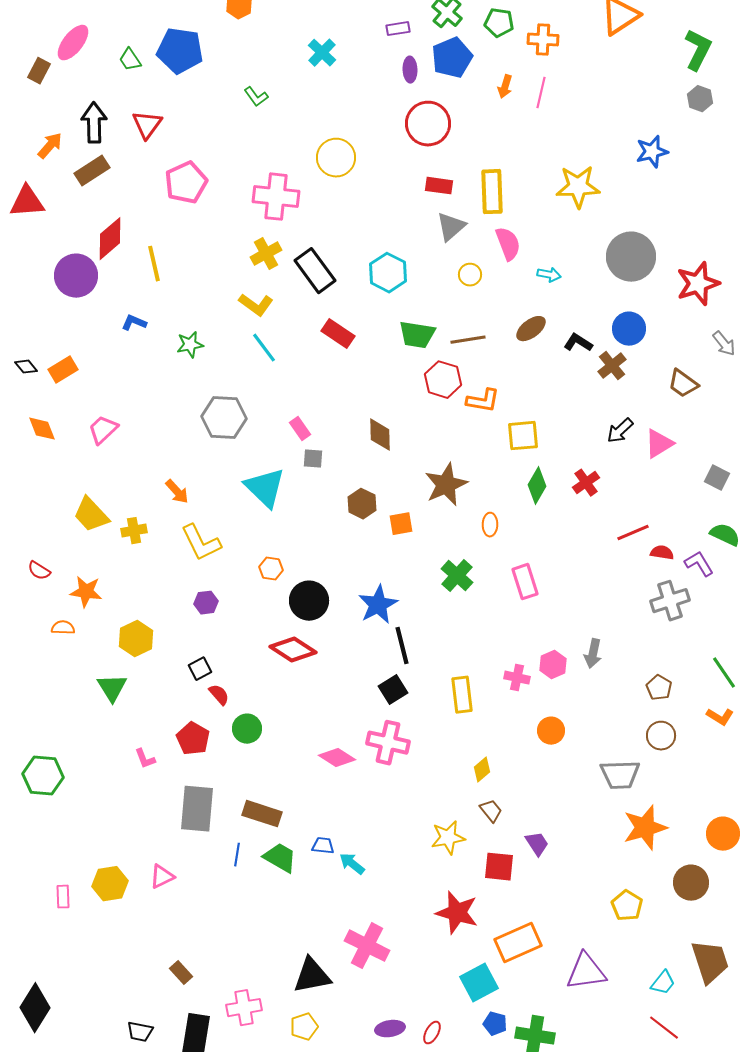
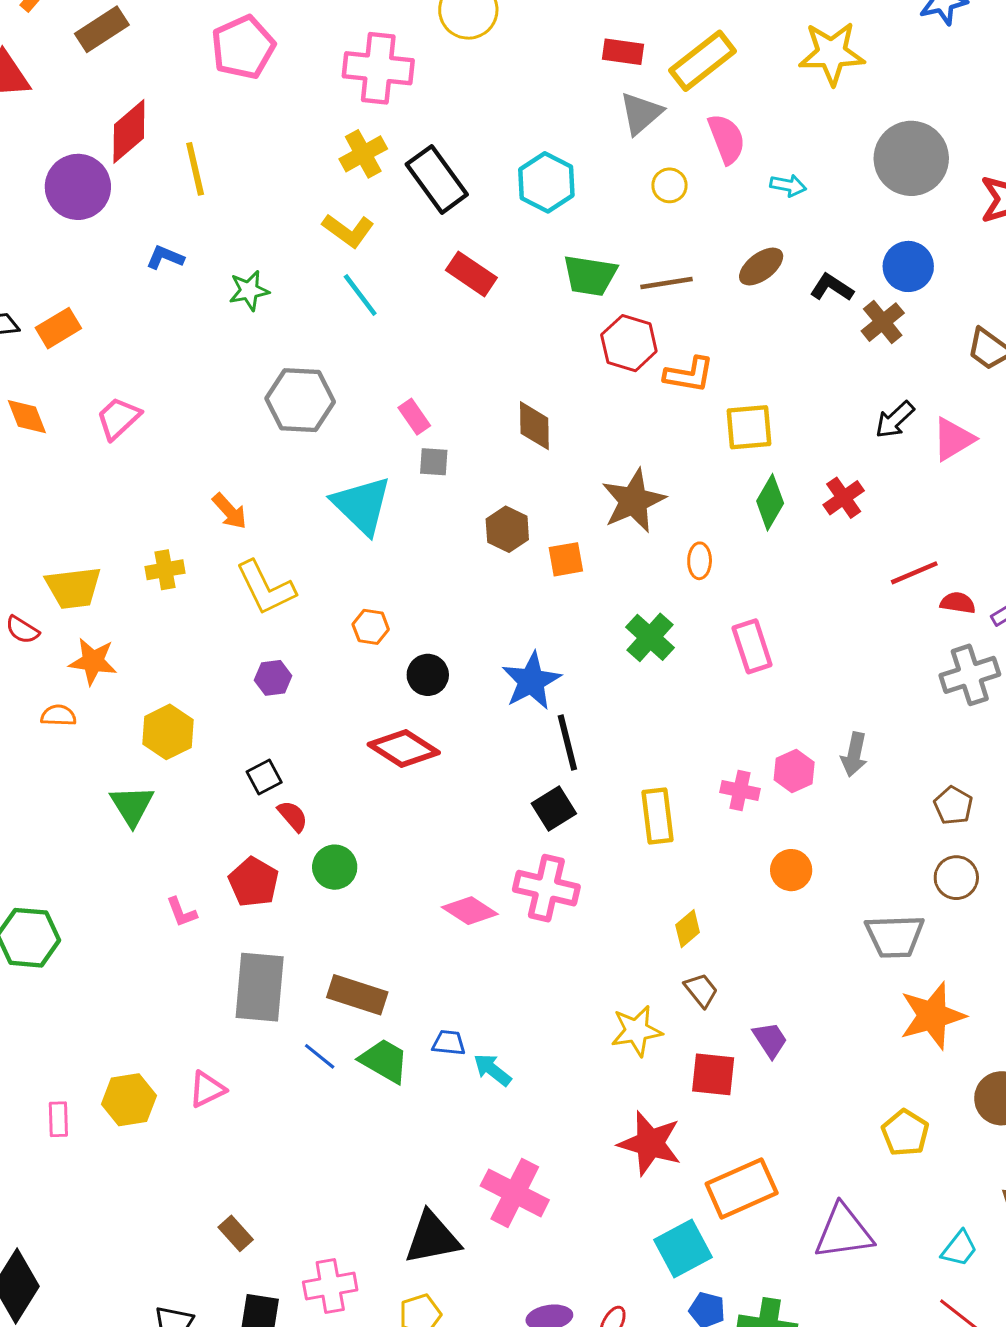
yellow rectangle: (492, 192) -> (703, 61), turned 54
yellow trapezoid: (91, 515) -> (73, 588), moved, turned -54
black circle: (309, 601) -> (428, 675), size x0.7
blue line: (237, 855) -> (320, 1056), turned -60

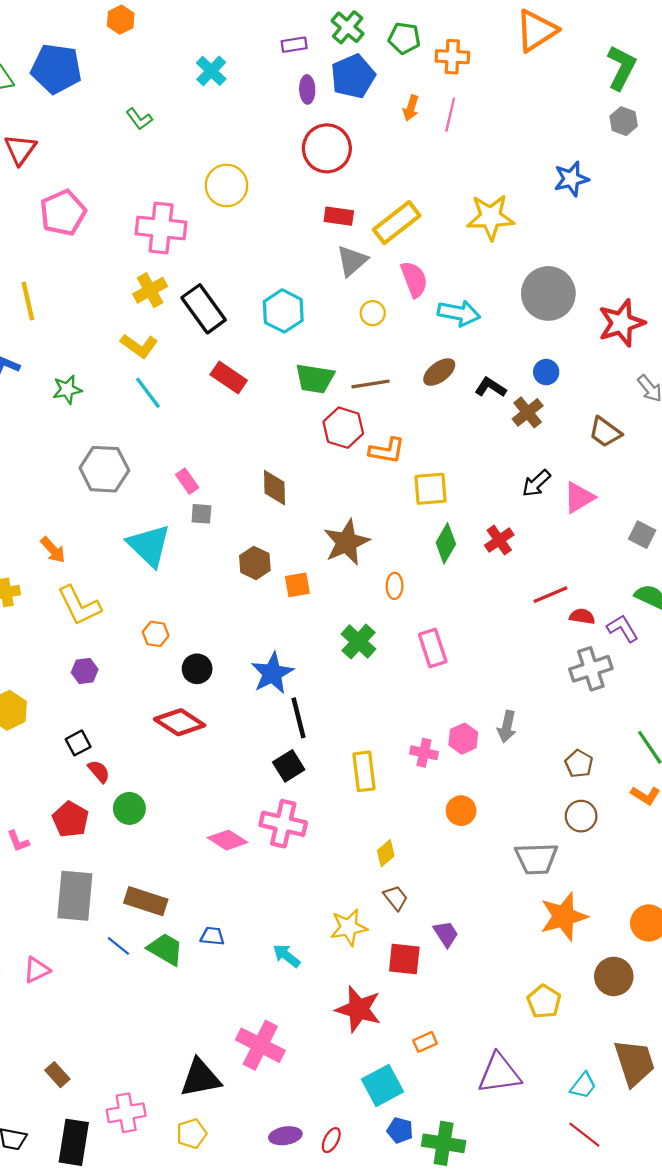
cyan arrow: (788, 185) -> (459, 313), size x1.6
blue circle: (908, 266) -> (546, 372), size x0.7
cyan arrow: (492, 1070) -> (286, 956), moved
orange rectangle: (742, 1188) -> (425, 1042), size x0.5

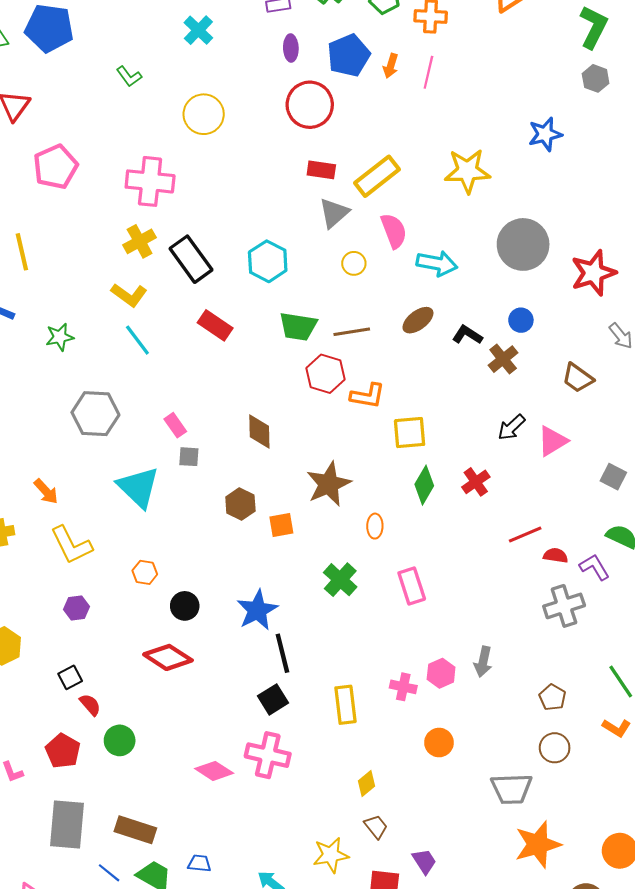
blue pentagon: (353, 76) -> (349, 55), moved
yellow circle: (226, 185) -> (204, 114), moved

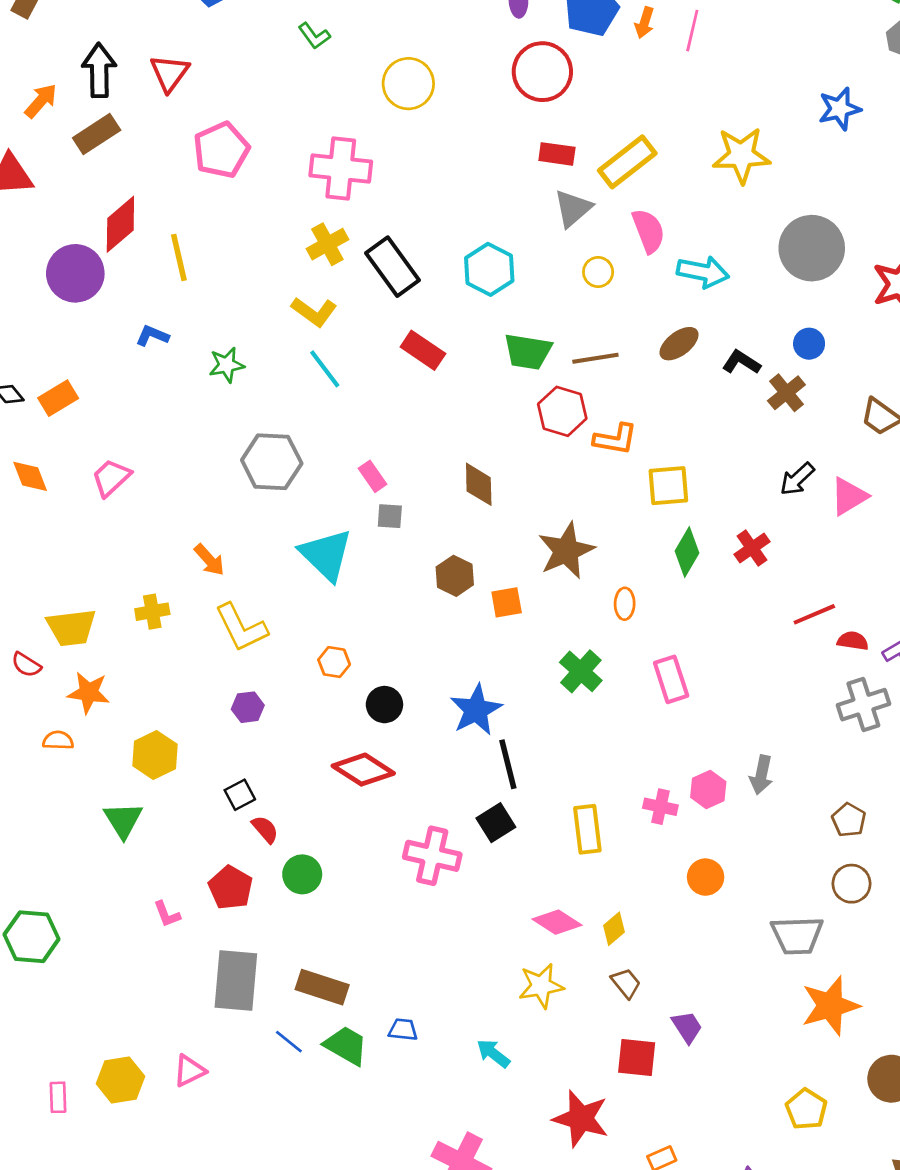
pink cross: (268, 755) -> (432, 856), moved
pink diamond: (214, 771) -> (557, 922), moved
yellow star: (331, 855) -> (541, 986), moved

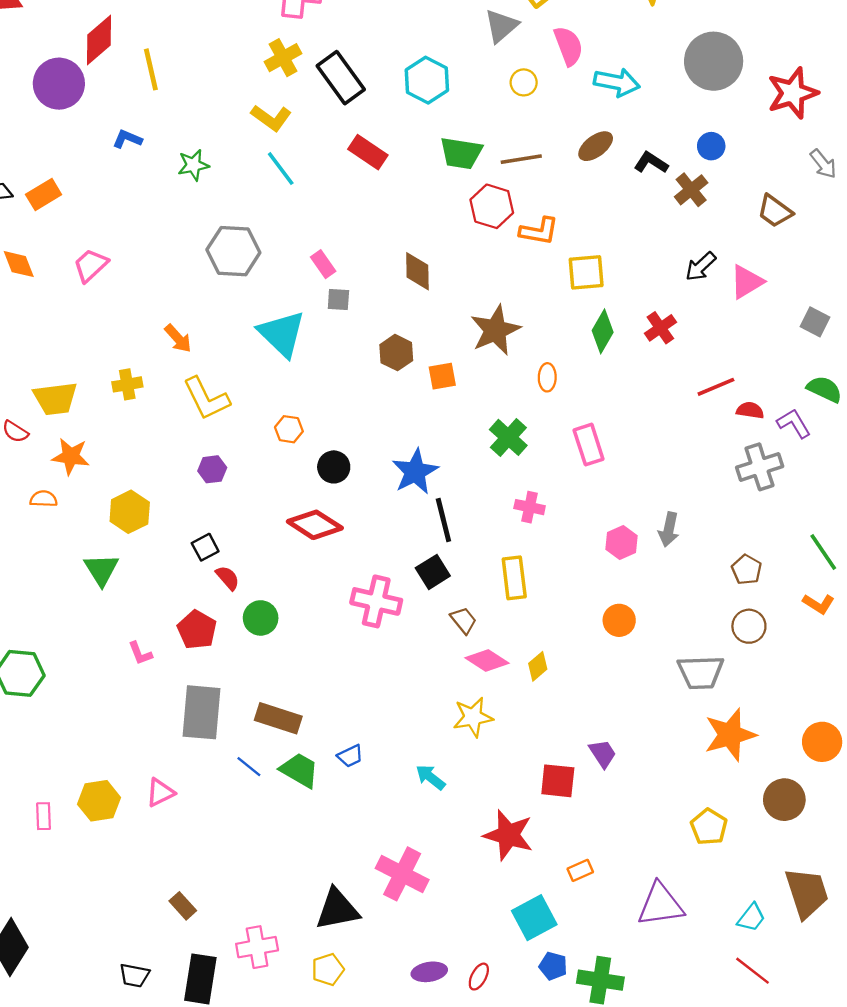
pink cross: (660, 807) -> (530, 507), moved
brown trapezoid: (626, 983) -> (463, 620), moved
blue trapezoid: (403, 1030) -> (350, 756), turned 148

